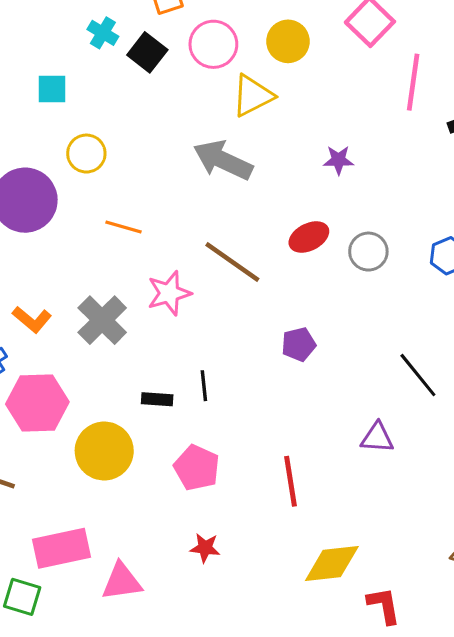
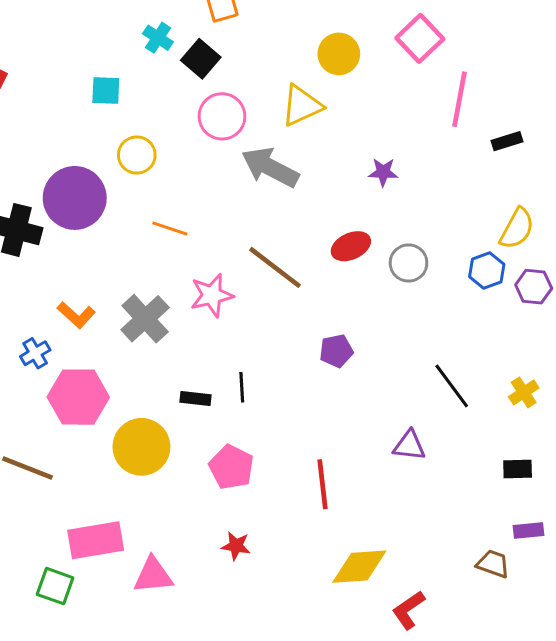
pink circle: (213, 44) -> (222, 116), moved
red L-shape: (384, 606) -> (408, 610), turned -117

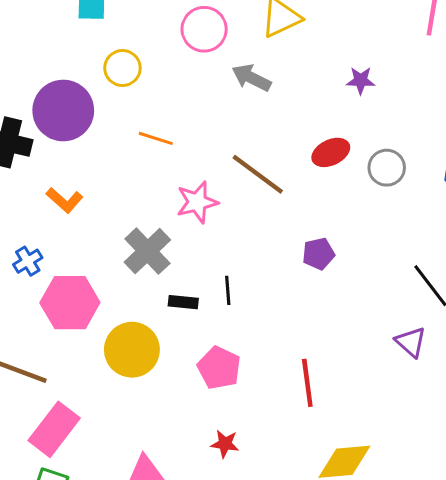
gray arrow: (270, 167) -> (251, 78), size x0.7
orange L-shape: (76, 315) -> (65, 200), moved
gray cross: (145, 319) -> (147, 251), moved
purple triangle: (409, 446) -> (411, 342), moved, turned 36
pink rectangle: (96, 540) -> (54, 429), moved, turned -42

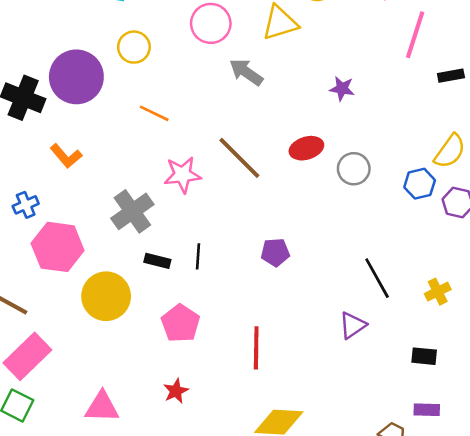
purple pentagon: (318, 254) -> (275, 252), moved
purple triangle: (411, 342) -> (353, 325), turned 36
red star: (225, 444) -> (176, 391), turned 30

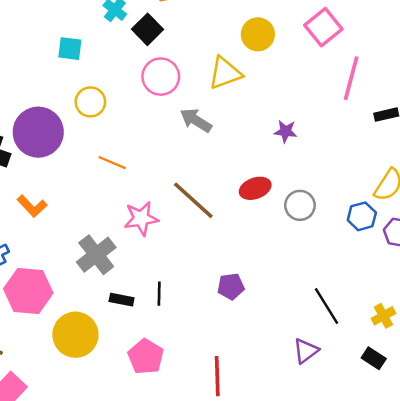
black rectangle: (424, 356) -> (374, 358), moved, turned 30

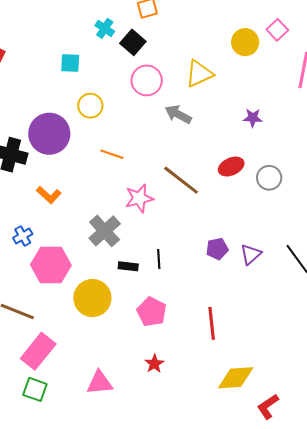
pink square: (323, 27) -> (277, 30), size x0.7
yellow circle: (258, 34) -> (245, 42), moved
purple triangle: (306, 351) -> (251, 254), moved

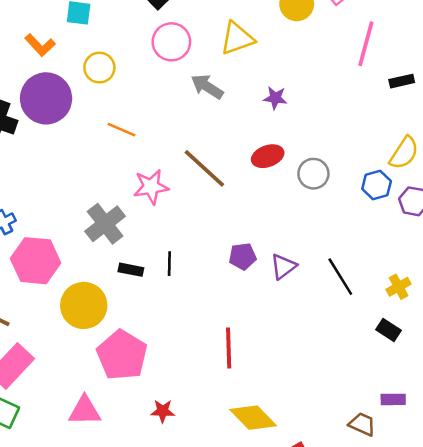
purple star: (253, 118) -> (275, 98), moved
orange L-shape: (49, 195) -> (40, 45), moved
pink pentagon: (152, 312) -> (122, 355), moved, size x1.4
red star: (154, 364) -> (163, 411), moved, turned 30
yellow diamond: (236, 378) -> (253, 418), turned 45

